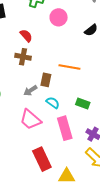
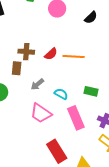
red semicircle: (26, 36) -> (51, 54), moved, turned 96
brown rectangle: (46, 80) -> (17, 68), moved

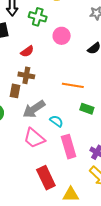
red semicircle: (51, 54) -> (27, 51), moved
gray arrow: (37, 84) -> (34, 109), size x1.6
green rectangle: (91, 91) -> (87, 109), moved

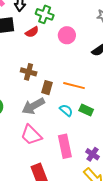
red semicircle: (27, 51) -> (32, 32), moved
brown rectangle: (15, 91) -> (47, 88), moved
cyan semicircle: (56, 121) -> (66, 110), moved

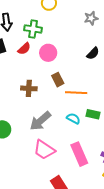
pink circle: (67, 35) -> (48, 53), moved
brown rectangle: (47, 88) -> (58, 80), moved, turned -32

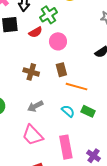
green cross: (33, 29) -> (49, 15), turned 36
gray arrow: (40, 121) -> (35, 106), size x0.7

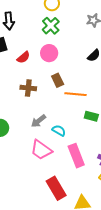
green cross: (49, 15) -> (51, 26), moved
red semicircle: (35, 32) -> (23, 57), moved
cyan semicircle: (68, 111) -> (59, 130), moved

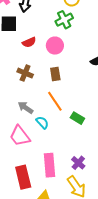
orange line: (75, 94) -> (55, 101), moved, turned 35
gray arrow: (39, 121) -> (26, 108), turned 56
pink rectangle: (76, 156) -> (50, 165), moved

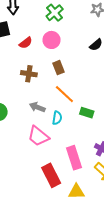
green rectangle: (77, 118) -> (87, 113), moved
cyan semicircle: (42, 122) -> (57, 118), turned 64

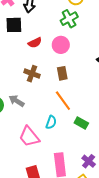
gray arrow: (37, 107) -> (17, 101), moved

